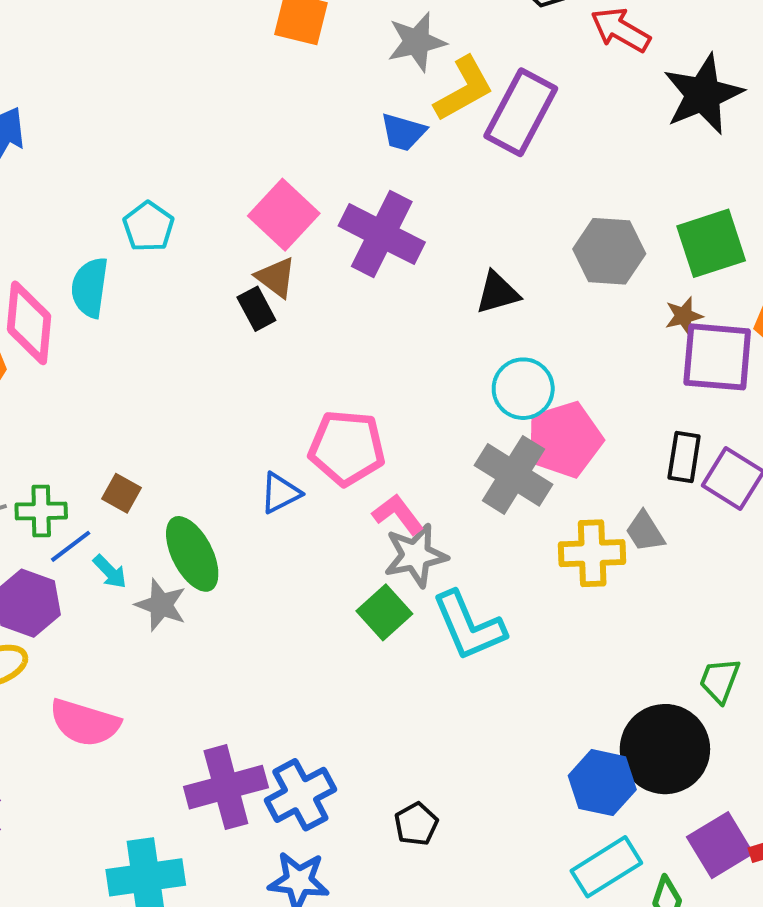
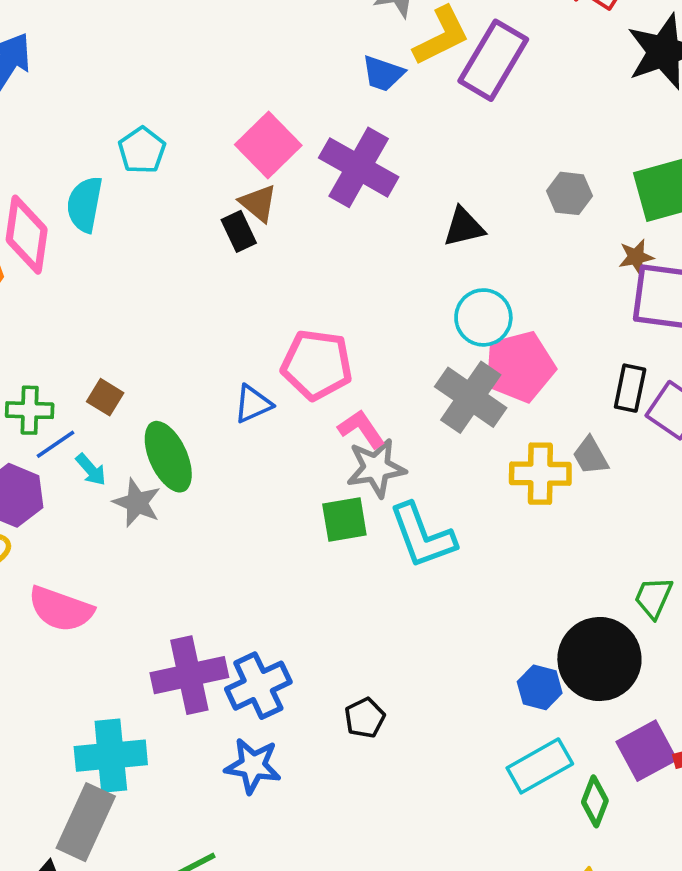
gray hexagon: (609, 251) -> (569, 193), size x0.7
green square: (384, 612) -> (344, 520), turned 30
blue hexagon: (602, 783) -> (540, 687), size x0.7

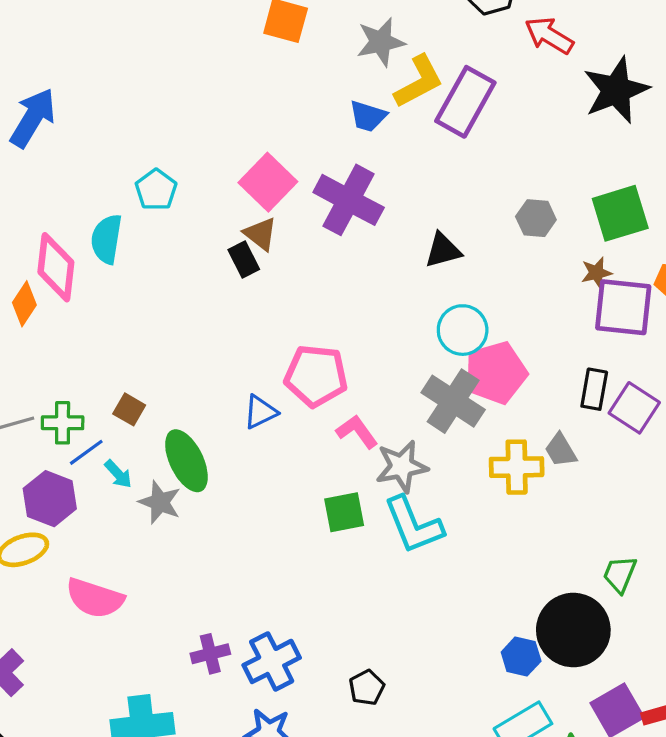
gray star: (376, 468) -> (402, 466), moved
purple cross: (189, 675) -> (210, 654), size x0.6

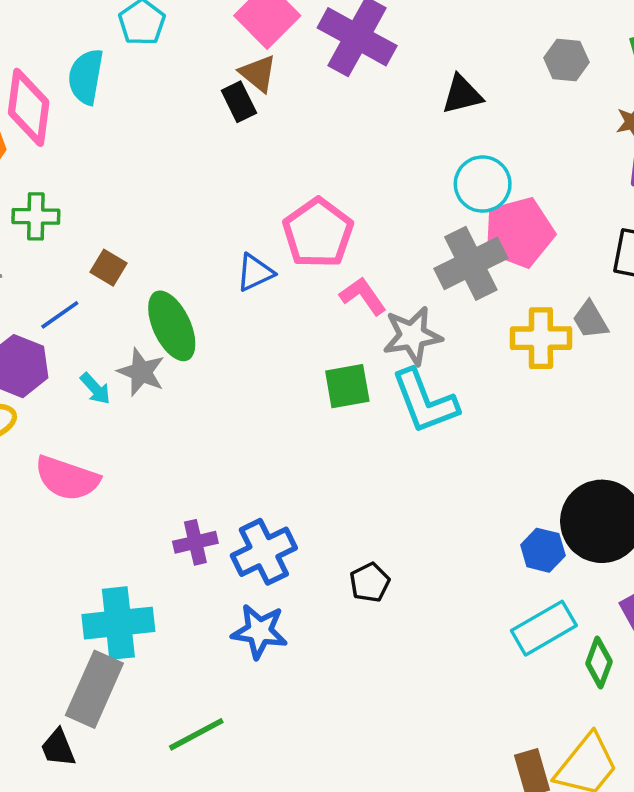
pink pentagon: (316, 376) -> (318, 233), turned 30
gray cross: (453, 401) -> (471, 263), turned 30
green cross: (63, 423) -> (36, 216), moved
cyan arrow: (118, 474) -> (95, 389), moved

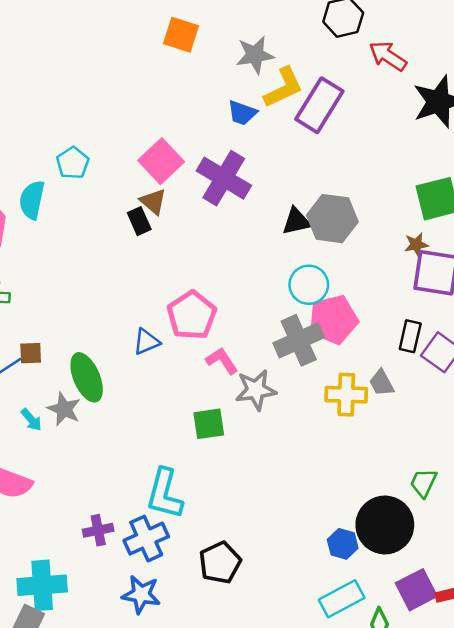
gray hexagon: (566, 60) -> (332, 219), moved, size x1.6
brown square: (108, 268) -> (31, 353), moved, turned -35
cyan L-shape: (425, 401) -> (165, 494), moved, turned 34
black pentagon: (370, 582) -> (220, 563), size x1.5

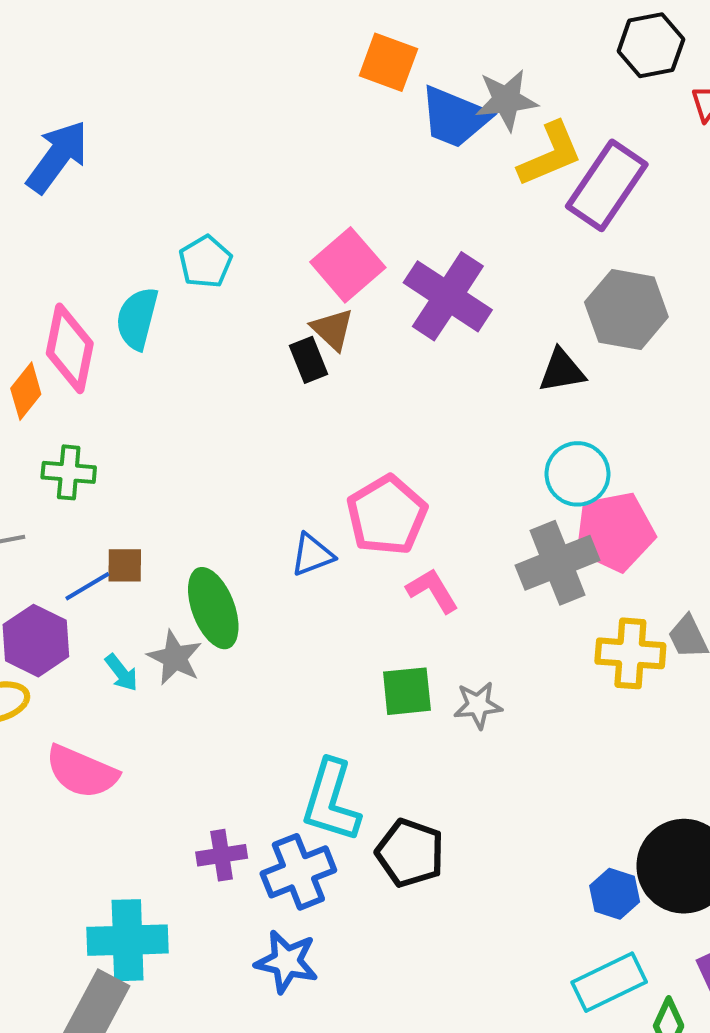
blue trapezoid: (242, 113) -> (455, 117), moved, size x1.5
gray hexagon: (332, 219) -> (626, 310), moved
gray star: (256, 390) -> (478, 705), moved, size x0.7
black pentagon: (220, 563) -> (410, 853), moved, turned -30

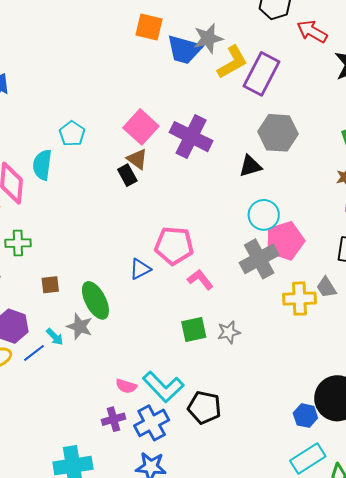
pink pentagon: (387, 515) -> (174, 246), turned -30
blue line: (87, 586) -> (34, 353), moved
pink semicircle: (82, 772) -> (126, 386), moved, size x0.6
cyan L-shape: (331, 801) -> (163, 387), turned -54

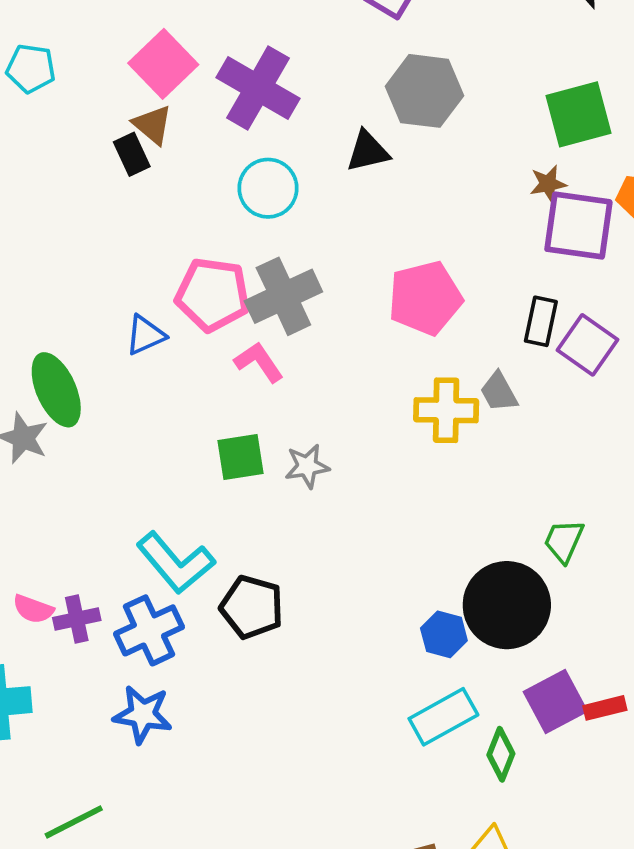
cyan pentagon: (72, 134) -> (31, 68), turned -30
cyan circle: (264, 215) -> (268, 188), moved
gray cross: (259, 259) -> (283, 296), moved
pink semicircle: (126, 386) -> (33, 609), moved

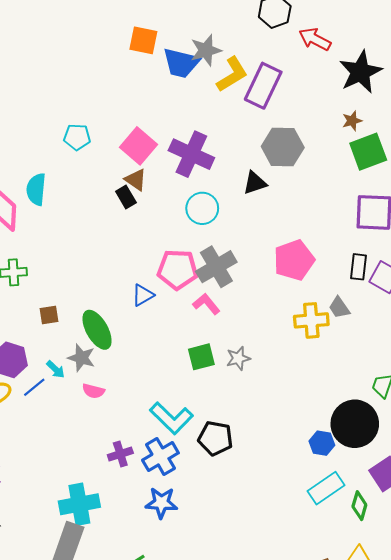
cyan pentagon: (31, 68) -> (77, 137), moved
brown star: (548, 184) -> (352, 121), moved
pink semicircle: (33, 609) -> (93, 391), moved

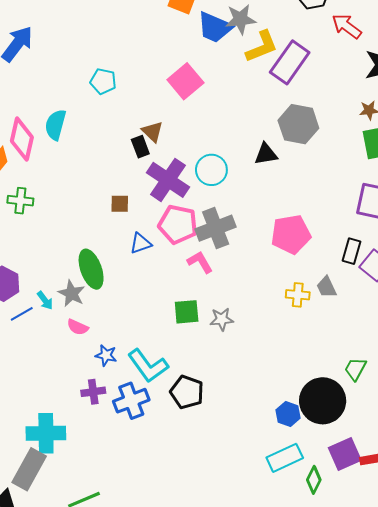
pink square: (138, 146) -> (185, 81), moved
purple cross: (191, 154) -> (168, 180), moved
brown square: (49, 315) -> (120, 204), moved
yellow cross: (311, 320) -> (298, 295), size x0.7
blue star: (161, 503) -> (106, 355), moved, size x0.7

